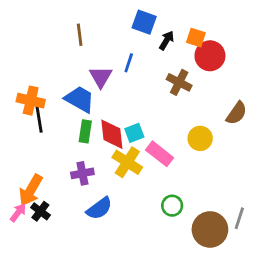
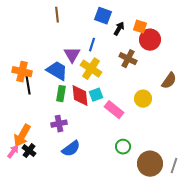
brown line: (80, 35) -> (57, 15), moved
yellow cross: (127, 162) -> (91, 69), moved
gray line: (239, 218) -> (174, 166), moved

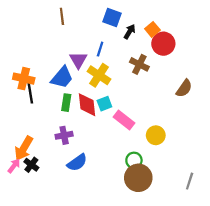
orange square: (140, 27) -> (152, 29), turned 32
blue trapezoid: (57, 71) -> (62, 77), turned 100
yellow circle: (143, 99) -> (156, 135), moved
brown circle: (150, 164) -> (138, 178), moved

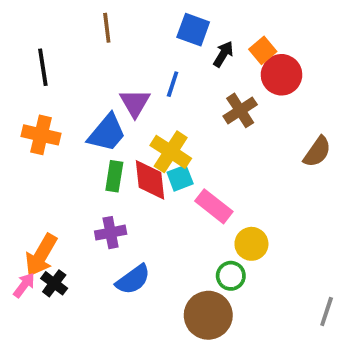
brown cross: (139, 64) -> (240, 110), turned 30
yellow cross: (99, 75) -> (171, 152), moved
black line: (30, 93) -> (43, 67), moved
yellow circle: (156, 135) -> (251, 244), moved
brown circle: (138, 178) -> (208, 315), moved

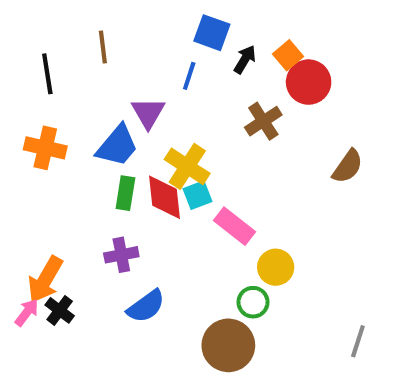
brown line: (107, 28) -> (103, 47), moved
blue line: (173, 84) -> (189, 76), moved

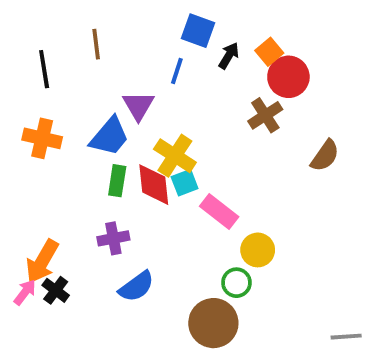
brown cross: (263, 121) -> (265, 115), moved
gray line: (358, 341) -> (346, 337), moved, turned 68

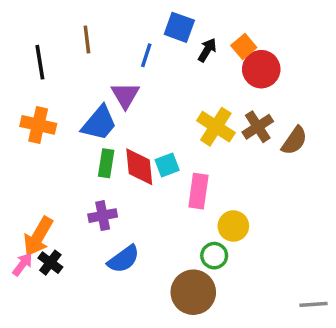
blue line: (177, 71) -> (146, 55), moved
brown cross: (265, 115) -> (258, 127), moved
yellow cross: (175, 156) -> (216, 127), moved
pink rectangle: (219, 211) -> (198, 191), turned 60

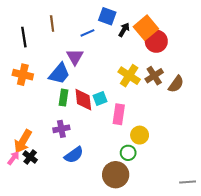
orange square: (244, 47) -> (146, 28), size x1.6
blue line: (146, 55) -> (87, 33), turned 48

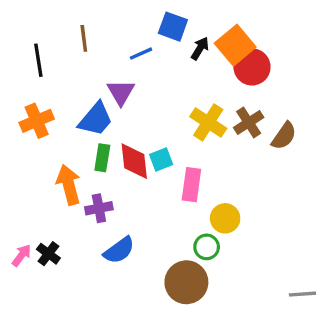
orange cross: (23, 75) -> (37, 121), turned -36
orange arrow: (23, 141) -> (69, 185), moved, turned 135

